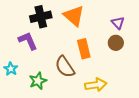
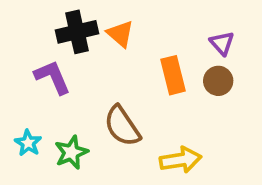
orange triangle: (74, 16) -> (120, 34), moved, size x0.7
orange rectangle: (84, 49) -> (173, 75), moved
cyan star: (11, 69) -> (28, 143), moved

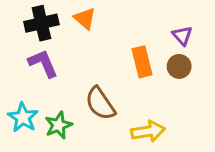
black cross: (77, 32) -> (41, 23), moved
orange triangle: (120, 34) -> (85, 18), moved
cyan star: (28, 143) -> (23, 117), size x1.4

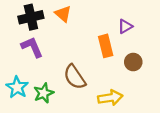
purple triangle: (182, 35) -> (125, 26), moved, turned 42
brown circle: (179, 66) -> (133, 62), moved

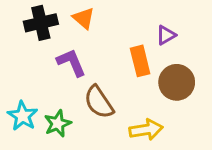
purple L-shape: (32, 47) -> (71, 62), moved
brown circle: (133, 62) -> (177, 82), size x1.5

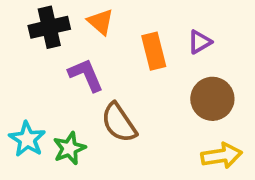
orange rectangle: (140, 61) -> (154, 51), moved
yellow arrow: (146, 130) -> (222, 156), moved

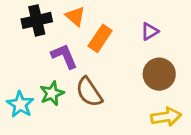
orange rectangle: (154, 51) -> (100, 38), moved, turned 48
green star: (69, 148) -> (52, 93), moved

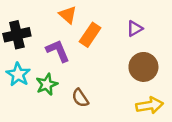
black cross: (37, 20) -> (17, 35), moved
brown semicircle: (89, 92) -> (80, 98), moved, size x0.7
cyan star: (20, 104) -> (18, 74), moved

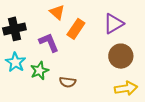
purple triangle: (135, 29) -> (114, 24), size x1.5
brown semicircle: (80, 98) -> (68, 82), turned -49

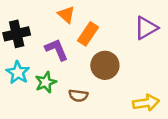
purple triangle: (114, 24) -> (146, 28), moved
brown circle: (121, 56) -> (105, 65), moved

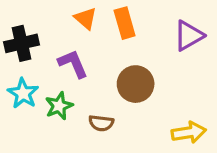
orange rectangle: (88, 34) -> (125, 23), moved, turned -50

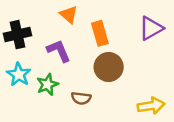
orange rectangle: (125, 23) -> (100, 33), moved

